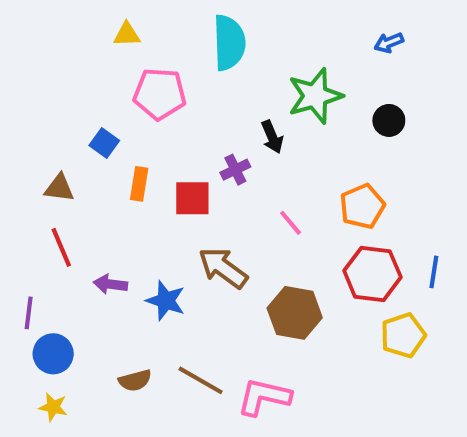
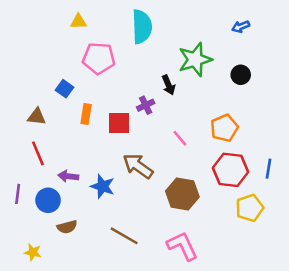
blue circle: (53, 354) -> (48, 200), moved
brown semicircle: (135, 380) -> (67, 227), moved
pink L-shape: (264, 397) -> (182, 246), moved, turned 52

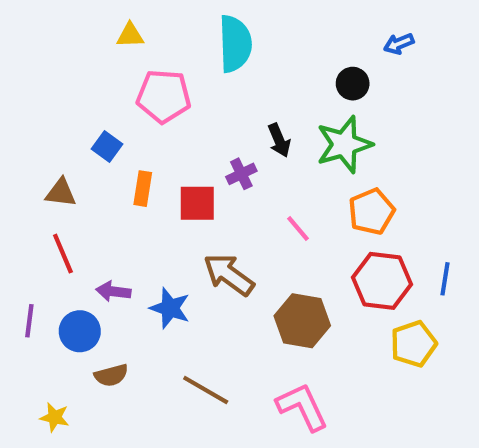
green star: (195, 60) -> (344, 144), moved
black circle: (241, 75) -> (353, 84), moved

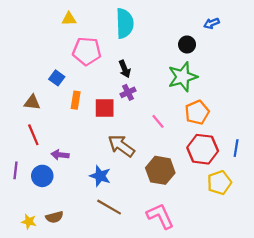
black arrow: (279, 140) -> (125, 69), moved
blue star: (170, 308) -> (100, 176), moved
brown semicircle: (111, 375) -> (54, 217), moved

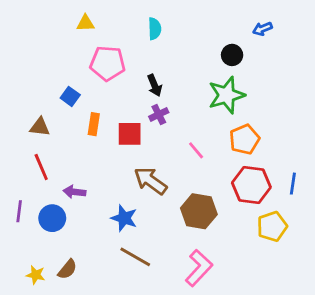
cyan semicircle: (125, 23) -> (155, 29), size x0.6
pink L-shape: (160, 216) -> (199, 268), turned 68
brown semicircle: (54, 217) -> (67, 269), turned -36

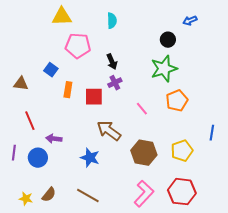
yellow triangle: (85, 23) -> (62, 17), size x1.5
brown triangle: (40, 127) -> (21, 84), moved
red hexagon: (251, 185) -> (182, 192), moved
yellow pentagon: (272, 226) -> (182, 151), moved
brown line: (135, 257) -> (88, 196), moved

